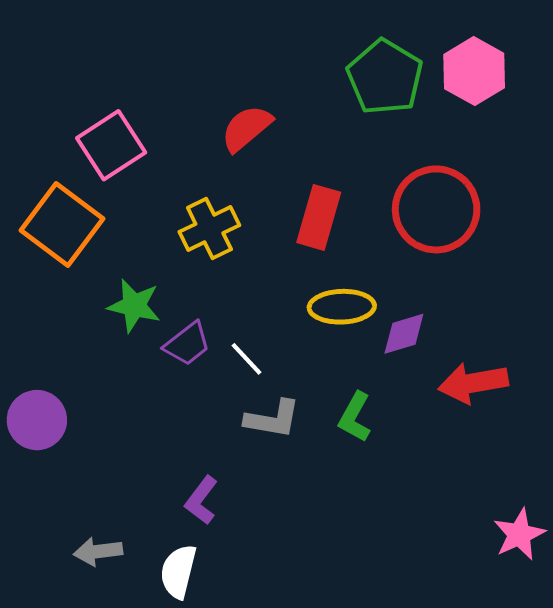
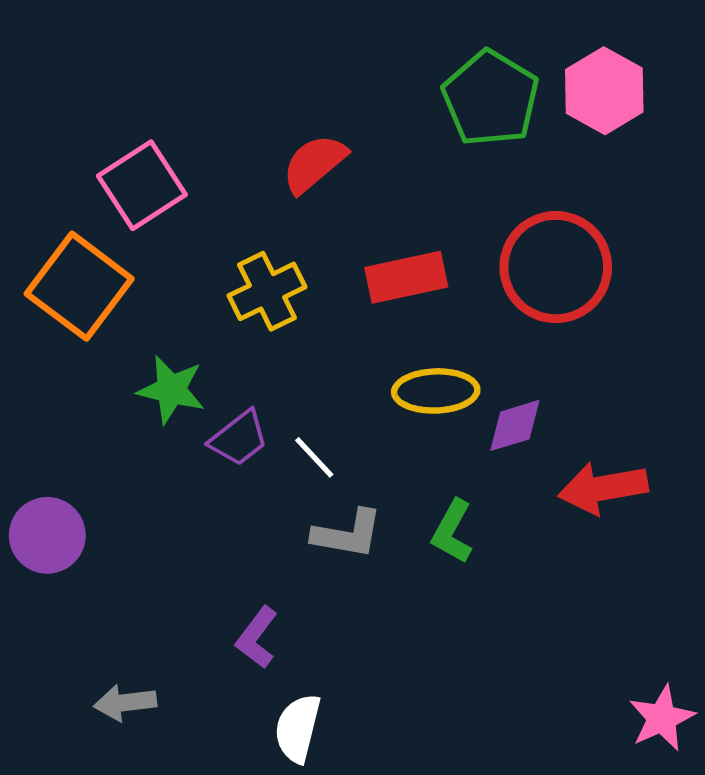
red rectangle: (319, 217) -> (406, 277), turned 62
pink star: (519, 534) -> (662, 718), moved
white semicircle: (178, 571) -> (298, 728), moved

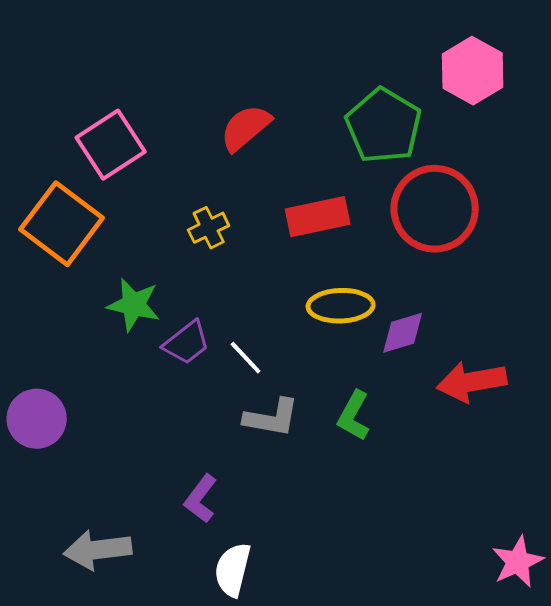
green pentagon: (491, 98) -> (384, 126), moved
yellow cross: (267, 291) -> (209, 228), size x0.7
gray arrow: (125, 703) -> (98, 550), size x1.4

